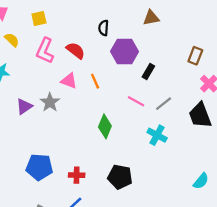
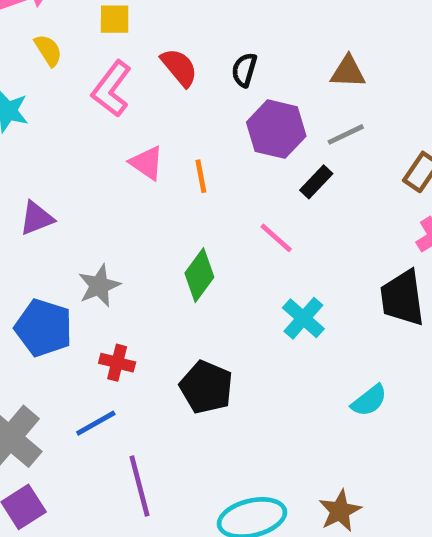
red semicircle: (76, 50) -> (179, 67), moved
gray star: (50, 102) -> (99, 286), moved
gray line: (164, 104) -> (346, 134), moved
purple triangle: (24, 106) -> (37, 218), moved
cyan semicircle: (201, 181) -> (369, 401), moved

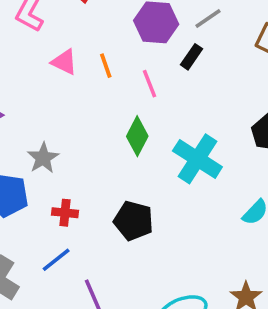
pink line: (276, 238) -> (150, 84), moved, turned 36
green diamond: (199, 275) -> (137, 136), moved
cyan cross: (303, 318) -> (197, 159), size x1.5

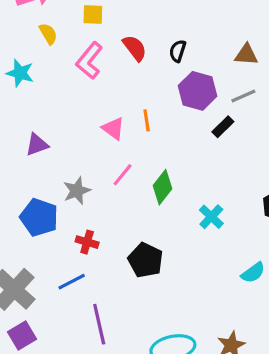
pink triangle: (64, 62) -> (113, 128), moved
pink line: (150, 84) -> (123, 175), moved, turned 50
cyan cross: (197, 159) -> (211, 217), size x0.6

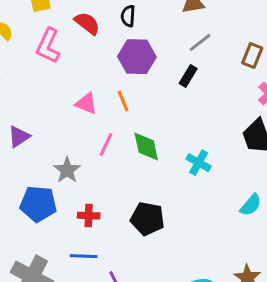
purple hexagon: (198, 91) -> (137, 57), moved
orange line: (147, 120) -> (123, 101), moved
green diamond: (163, 187) -> (146, 147), turned -36
blue line: (72, 282) -> (84, 256), turned 44

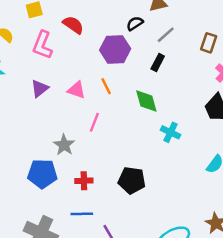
black semicircle: (128, 16) -> (135, 23), moved, turned 56
purple triangle: (19, 137) -> (40, 88), moved
green diamond: (146, 147) -> (146, 101), moved

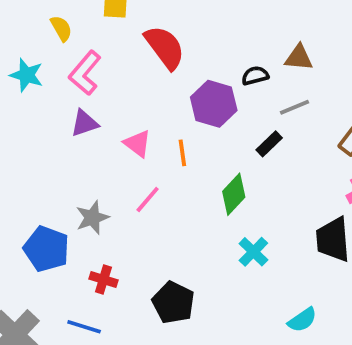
red semicircle: (73, 25) -> (165, 47), size x1.4
pink L-shape: (43, 45) -> (85, 73), moved
green diamond: (146, 101) -> (234, 194), turned 40

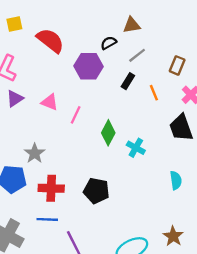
orange line: (182, 153) -> (154, 93), moved
green diamond: (234, 194) -> (108, 133), moved
pink line: (148, 200) -> (76, 115), moved
red cross: (103, 280) -> (51, 188), size x1.5
cyan semicircle: (302, 320) -> (176, 180), turned -48

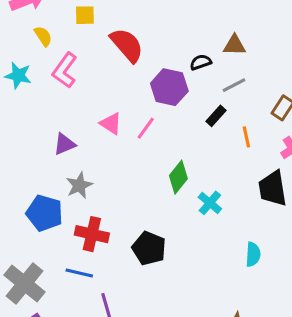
purple triangle: (15, 99) -> (64, 144), moved
pink line: (76, 115) -> (146, 128), moved

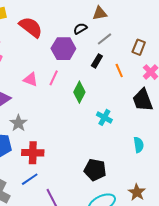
green diamond: (178, 177) -> (79, 92), moved
black pentagon: (149, 248) -> (95, 170), moved
blue line: (79, 273) -> (30, 179), turned -36

